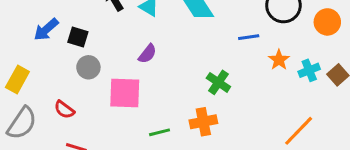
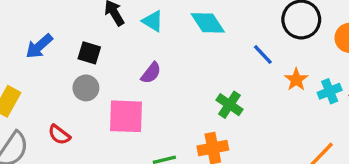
black square: (78, 37) -> (89, 53), moved
blue line: (249, 37) -> (263, 55), turned 55

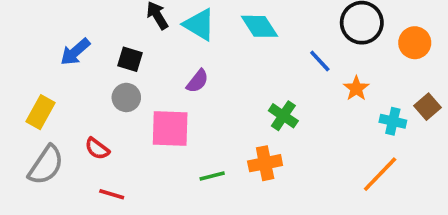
cyan triangle: (153, 21) -> (199, 24), size x1.4
cyan cross: (330, 91) -> (393, 121), moved, turned 35

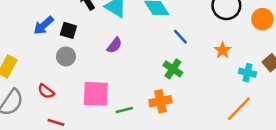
blue arrow: (75, 52) -> (44, 25), moved
blue line: (320, 61) -> (180, 37), moved
pink square: (170, 129) -> (96, 94), moved

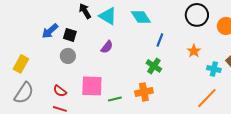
blue line: (180, 37) -> (160, 40), turned 64
red semicircle: (46, 91) -> (60, 91), moved

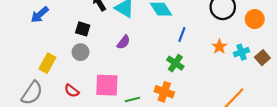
blue arrow: (50, 31) -> (40, 15), moved
yellow rectangle: (21, 64) -> (47, 63), moved
cyan cross: (214, 69) -> (241, 52), moved, turned -32
orange cross: (144, 92) -> (164, 92), turned 30

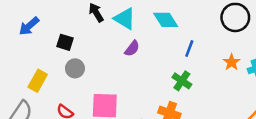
black square: (83, 29) -> (65, 42), moved
purple semicircle: (123, 42) -> (132, 49), moved

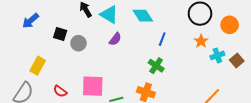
orange star: (232, 62) -> (201, 41), moved
gray circle: (75, 68) -> (78, 43), moved

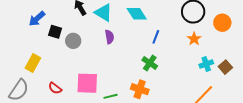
blue arrow: (30, 21) -> (37, 19), moved
purple semicircle: (115, 39) -> (109, 37), turned -48
cyan cross: (217, 55) -> (206, 64), moved
brown square: (237, 61) -> (225, 67), moved

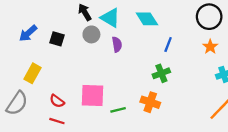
blue arrow: (37, 19) -> (28, 33), moved
gray circle: (73, 41) -> (91, 34), moved
green cross: (150, 63) -> (161, 73), turned 35

